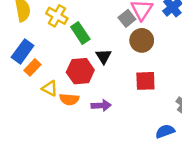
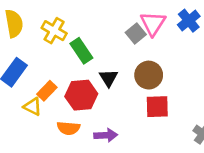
brown circle: (142, 40) -> (149, 75), moved
orange rectangle: (32, 67) -> (47, 91), moved
yellow triangle: (50, 88) -> (33, 107), moved

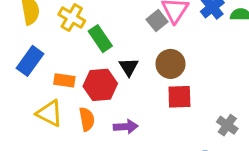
orange rectangle: (47, 91) -> (64, 80), turned 54
yellow triangle: (33, 107) -> (49, 113), moved, size x1.4
orange semicircle: (68, 128) -> (87, 119), turned -105

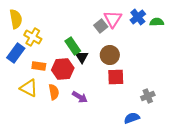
yellow cross: (72, 18) -> (33, 37), moved
green rectangle: (100, 39) -> (73, 46), moved
gray cross: (227, 125) -> (148, 96), turned 32
purple arrow: (126, 127) -> (80, 97), turned 35

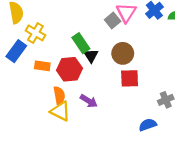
yellow triangle: (29, 88) -> (60, 111), moved

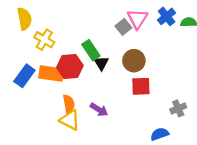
blue rectangle: (16, 51) -> (24, 76), moved
orange rectangle: (42, 66) -> (51, 73), size x1.5
red hexagon: (69, 69) -> (70, 67), moved

